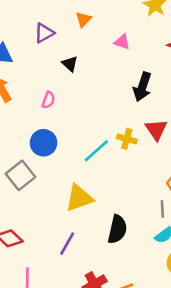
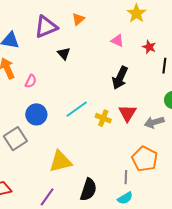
purple triangle: (44, 33) -> (46, 27), size x1.4
pink triangle: (122, 42) -> (117, 41), moved
pink semicircle: (48, 100) -> (31, 81), moved
cyan line: (96, 151) -> (77, 109), moved

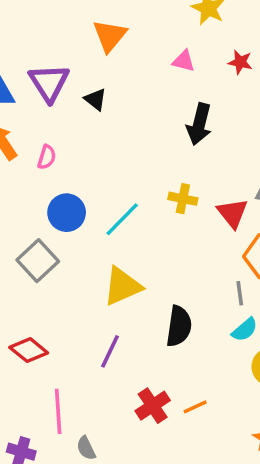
orange triangle: (78, 19) -> (110, 36), size x1.5
purple triangle: (46, 27) -> (49, 83), moved, turned -30
cyan line: (77, 109) -> (122, 219), moved
red triangle: (127, 113) -> (232, 213), moved

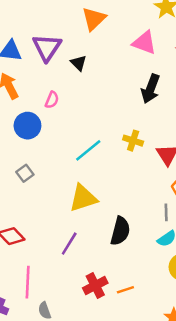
pink triangle: (184, 61) -> (144, 43), size x1.5
pink semicircle: (47, 157) -> (52, 100), moved
blue circle: (67, 213) -> (27, 126), moved
gray square: (38, 261) -> (25, 173), size x0.6

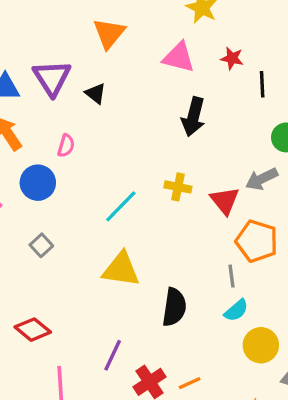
yellow triangle: (83, 198) -> (121, 269), turned 32
purple line: (69, 244) -> (113, 355), moved

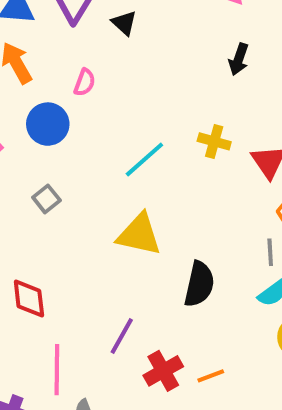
black arrow: (193, 117) -> (239, 59), size x0.7
red diamond: (33, 330) -> (29, 298), turned 40

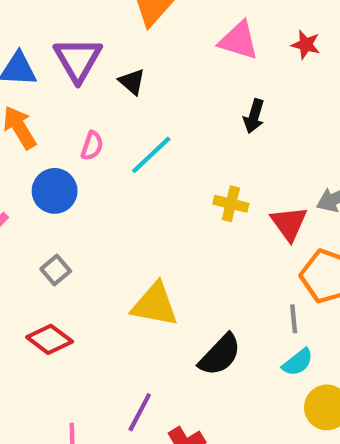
cyan line: (144, 159) -> (151, 155), moved
black semicircle: (199, 284) -> (220, 355), turned 33
red diamond: (29, 298) -> (50, 339), moved, turned -45

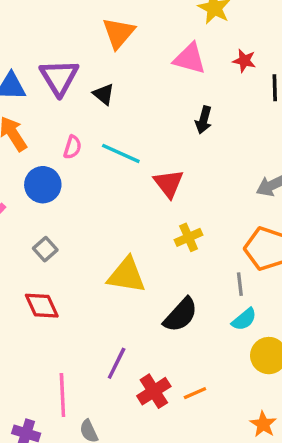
cyan line: (151, 155) -> (121, 153), turned 69
yellow cross: (231, 204) -> (189, 237), moved, turned -36
red triangle: (289, 223) -> (169, 184), moved
red diamond: (50, 339) -> (42, 306), turned 30

